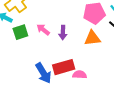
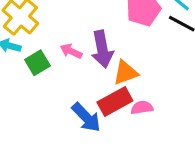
purple arrow: (63, 33) -> (102, 49), size x1.6
orange triangle: (92, 38) -> (126, 73), moved

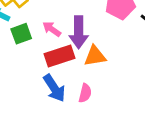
red rectangle: (115, 101) -> (59, 56), moved
pink semicircle: (142, 108) -> (85, 93), moved, turned 102

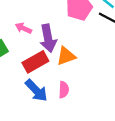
pink arrow: (52, 29) -> (23, 28), moved

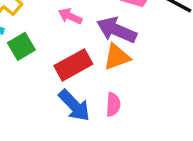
pink arrow: (23, 28) -> (70, 16), moved
purple arrow: (48, 38) -> (117, 30), moved, turned 124

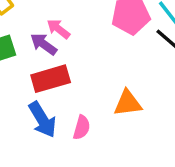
purple arrow: (117, 30) -> (44, 44), moved, size x0.7
orange triangle: (117, 57) -> (128, 103), moved

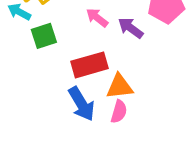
purple arrow: (44, 44) -> (131, 28), moved
orange triangle: (128, 103) -> (120, 87), moved

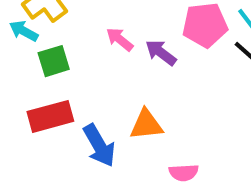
red rectangle: (89, 65) -> (50, 116), moved
pink semicircle: (119, 112) -> (184, 173), moved, turned 70

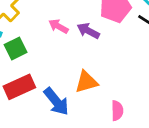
pink semicircle: (184, 173) -> (117, 111), turned -78

